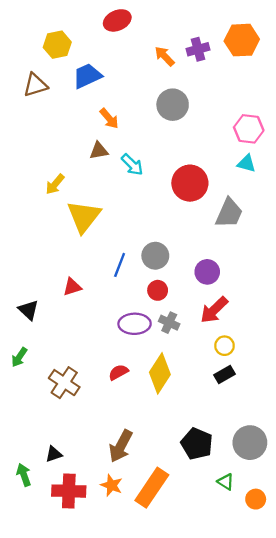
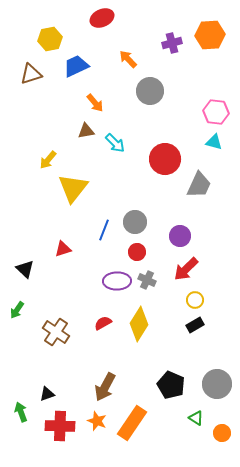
orange arrow: (165, 56) -> (128, 59), moved

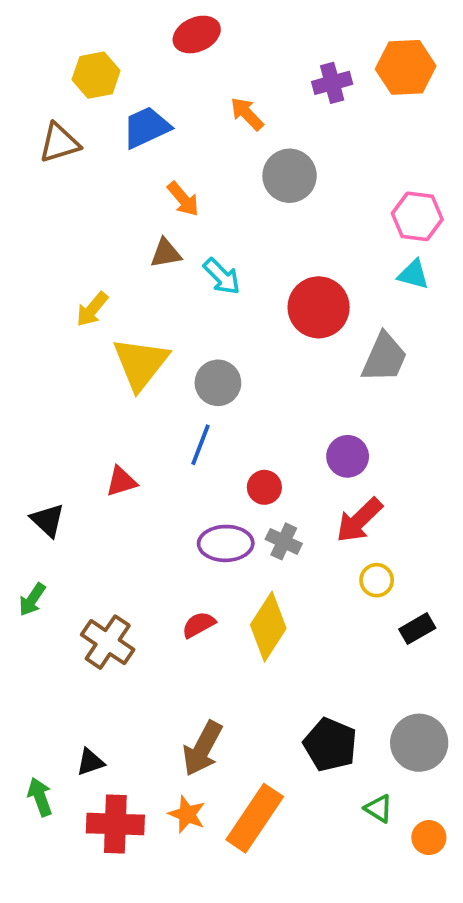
gray circle: (135, 222) -> (218, 383), moved
black rectangle: (195, 325) -> (417, 629), moved

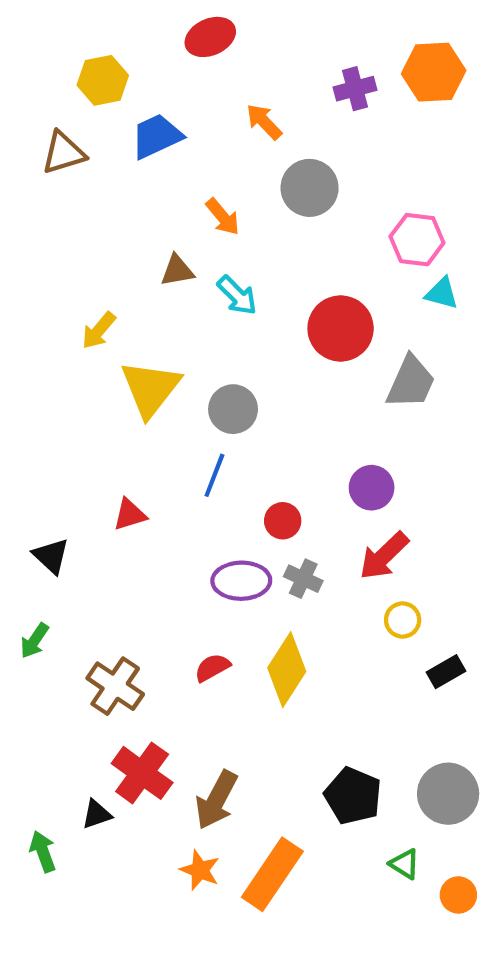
orange arrow: (183, 199) -> (223, 217), moved
pink hexagon: (417, 216) -> (417, 240), moved
red cross: (115, 824) -> (142, 773), moved, turned 34

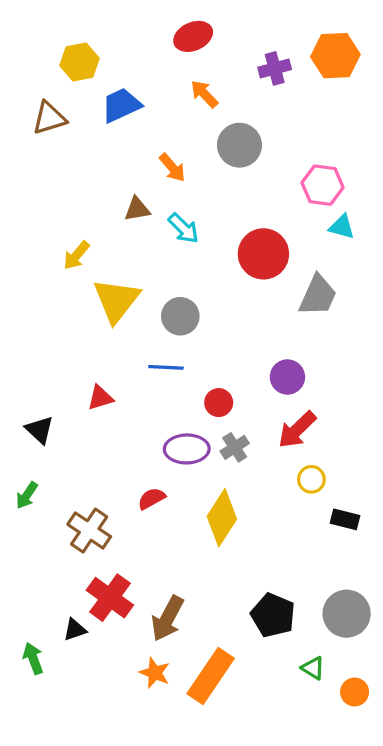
red ellipse: (210, 37) -> (193, 36), moved
blue line: (214, 475) -> (166, 367), turned 72
gray cross: (303, 579) -> (235, 447), turned 32
red semicircle: (212, 668) -> (152, 499), moved
black rectangle: (446, 672) -> (345, 519), turned 44

